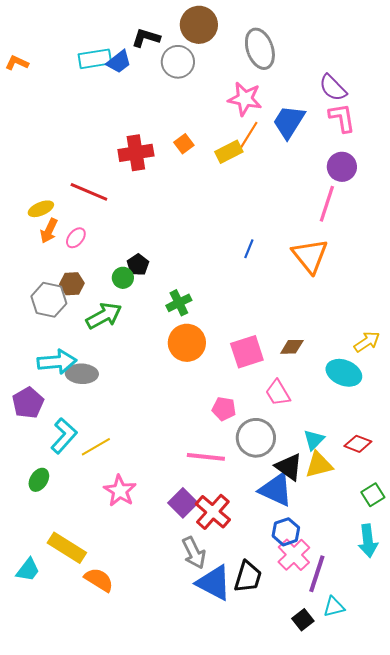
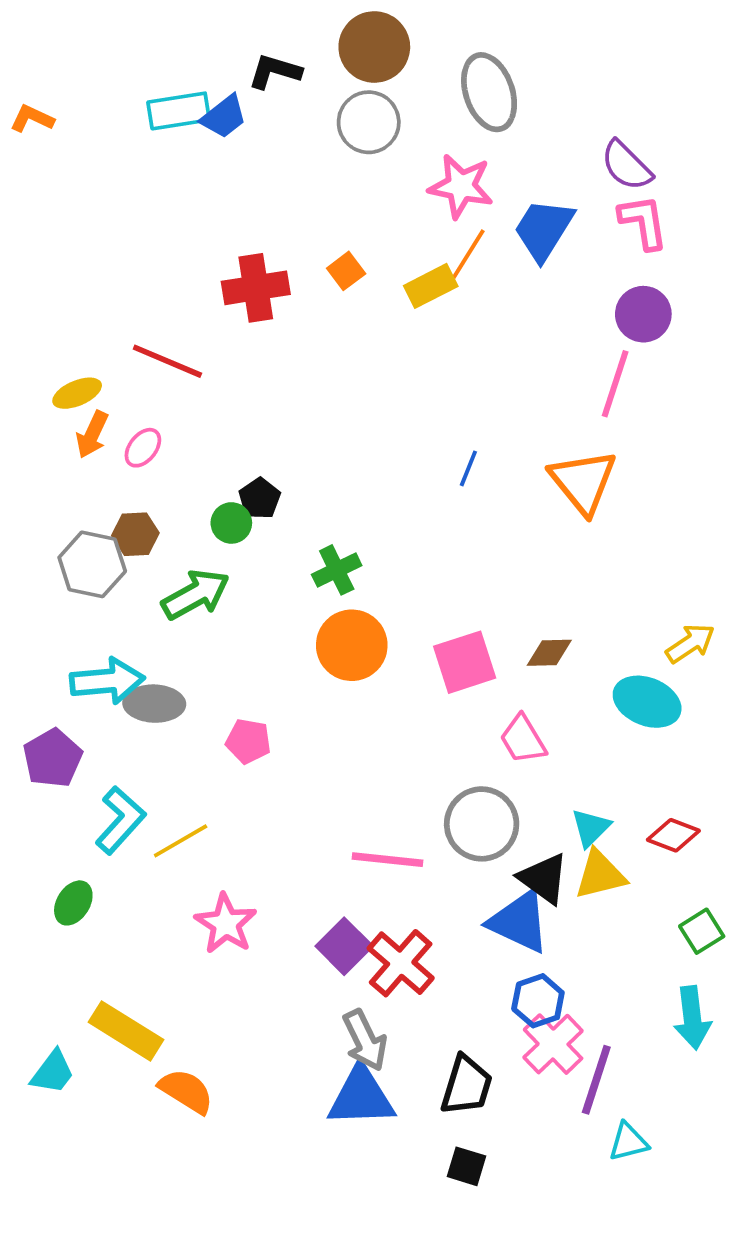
gray circle: (178, 62) -> (369, 122), moved
pink pentagon: (224, 409) -> (248, 741), moved
blue triangle: (214, 583) -> (361, 1097), moved, turned -30
black square: (303, 620) -> (466, 1166), moved, turned -35

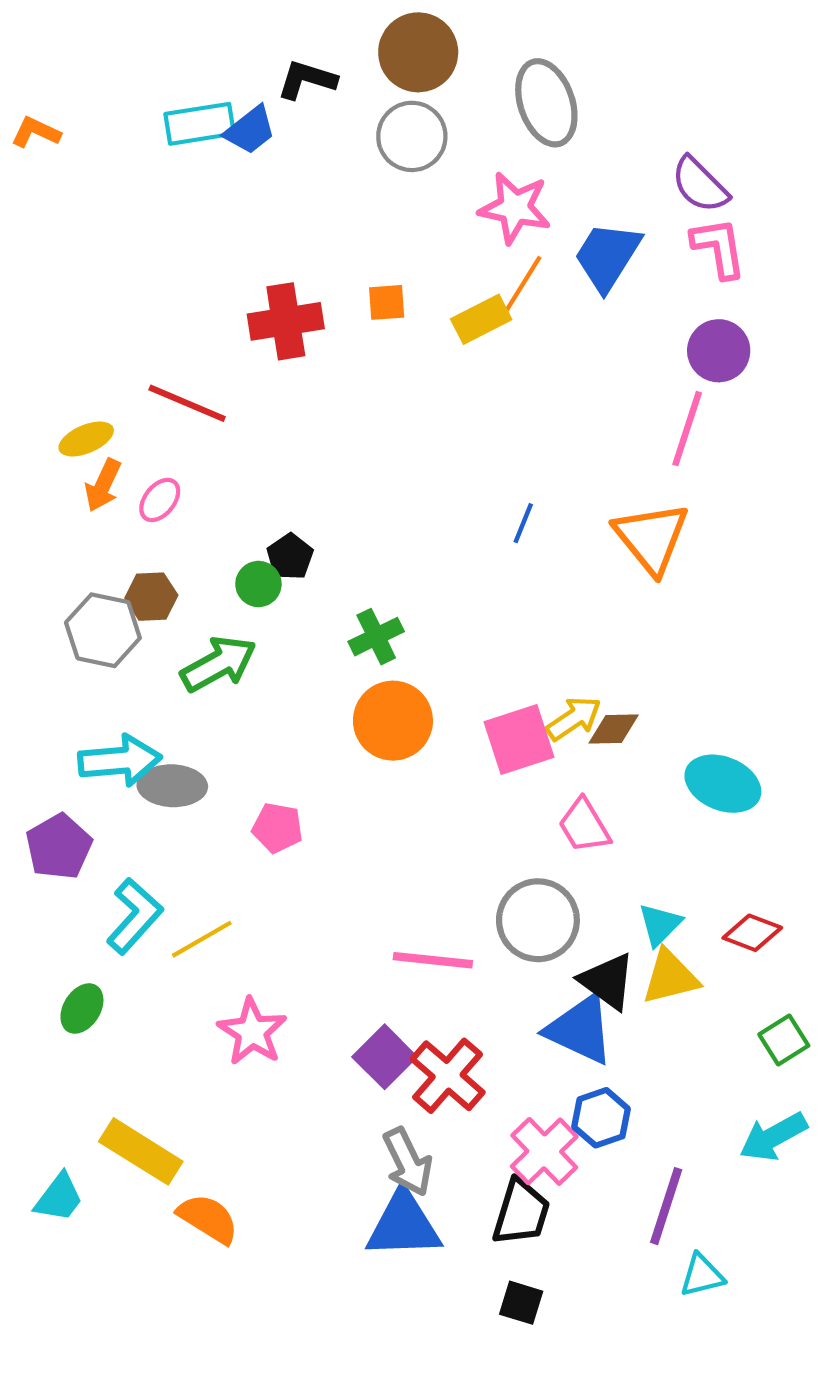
orange square: (346, 271) -> (387, 302), turned 33
yellow arrow: (690, 643) -> (574, 719), moved
cyan arrow: (692, 1018) -> (773, 1137), turned 68
pink cross: (553, 1044) -> (544, 1151), moved

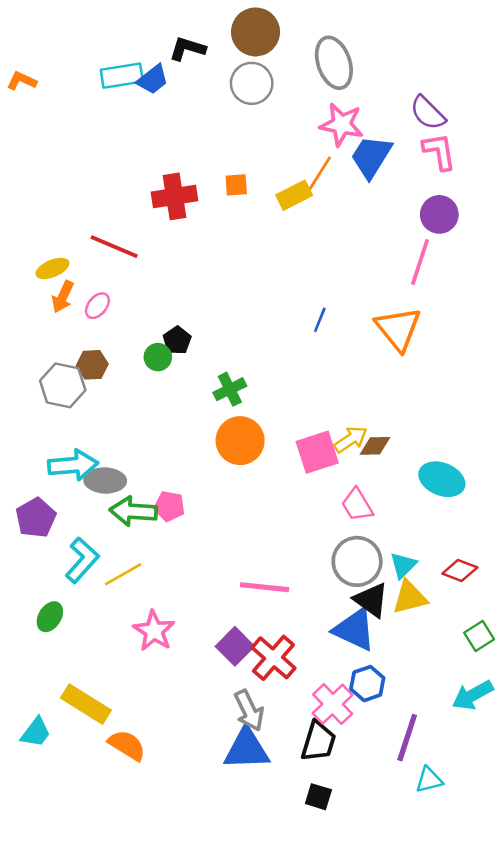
pink star: (515, 208) -> (342, 124), moved
green arrow: (219, 664) -> (133, 511), moved, turned -147
gray circle: (538, 920) -> (357, 561), moved

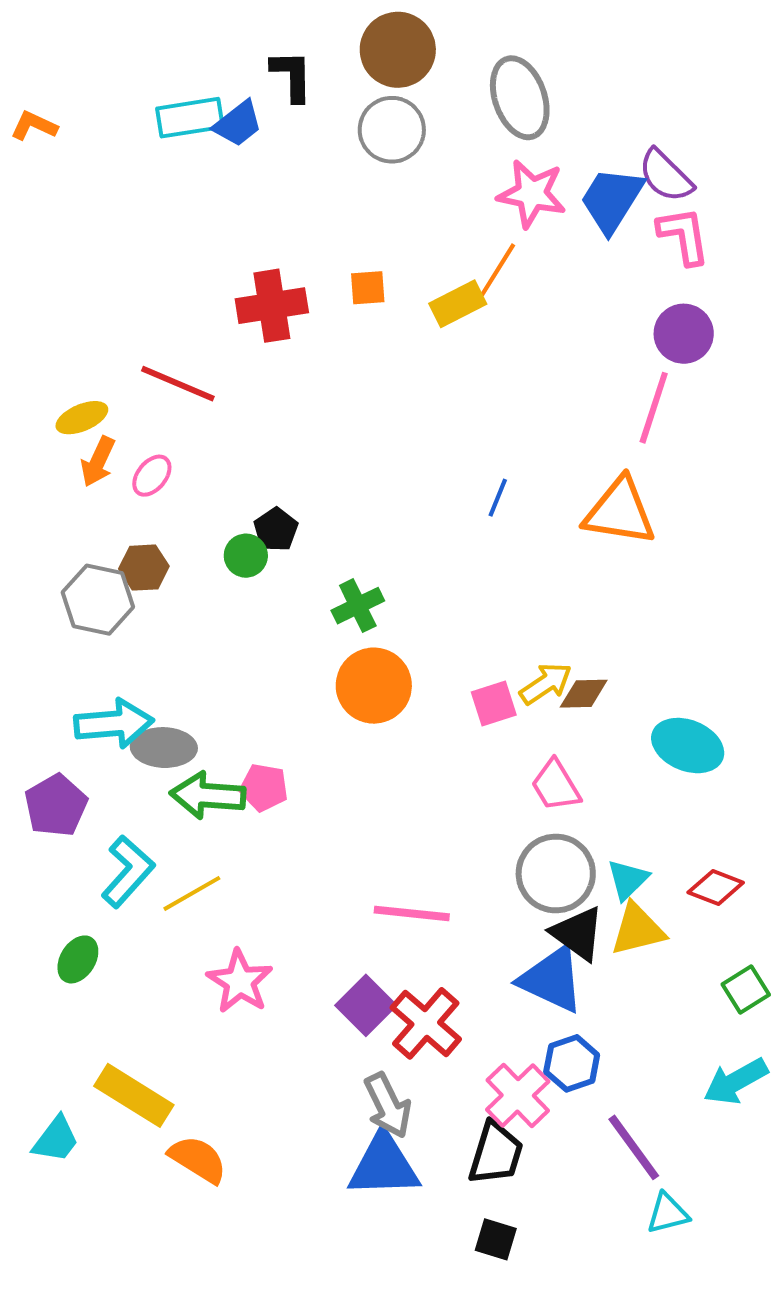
black L-shape: (187, 49) -> (292, 76), turned 72
blue trapezoid: (371, 157) -> (612, 200), moved
orange triangle: (398, 329) -> (620, 512), turned -42
pink square: (317, 452) -> (494, 704), size x0.7
purple line: (407, 738) -> (634, 1147), turned -54

